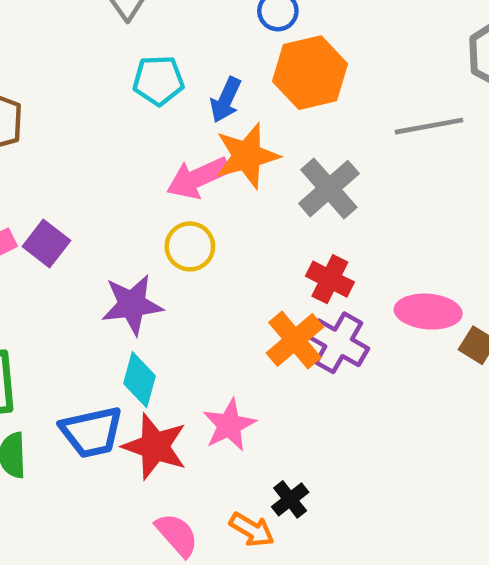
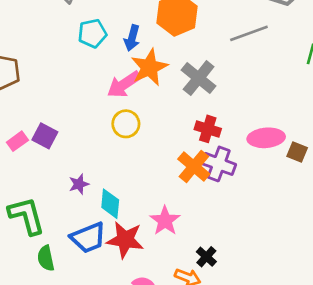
purple star: (132, 305) -> (79, 184), moved, size x0.6

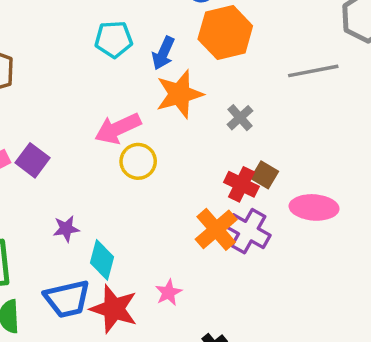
gray cross: (199, 78) -> (240, 118), size x0.6
pink arrow: (124, 84) -> (118, 128), moved
brown square: (297, 152) -> (265, 175), moved
pink star: (165, 221) -> (168, 293), size x0.7

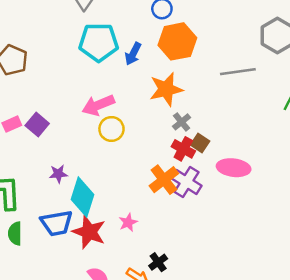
cyan pentagon: (114, 39) -> (99, 42), size x1.5
orange star: (179, 94) -> (166, 89), moved
gray cross: (240, 118) -> (182, 122), moved
cyan diamond: (102, 260) -> (83, 197), size x1.4

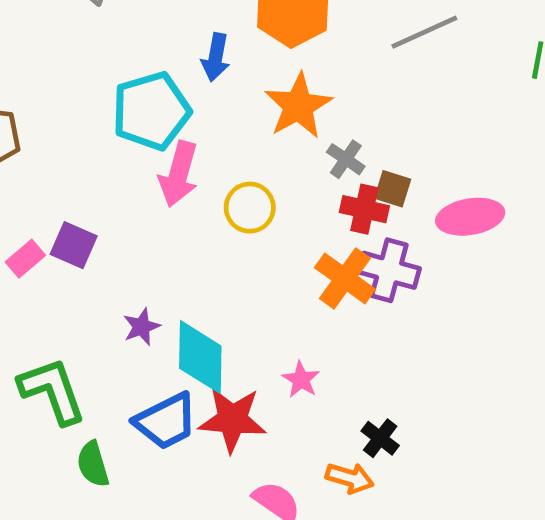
cyan pentagon: (99, 42) -> (151, 111), moved
pink arrow: (98, 105) -> (179, 174), turned -36
yellow circle: (111, 129) -> (250, 208), moved

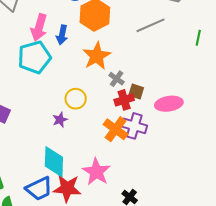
pink arrow: (179, 174) -> (39, 28), moved
red cross: (364, 209) -> (124, 100), turned -30
purple star: (142, 327) -> (60, 120), moved
pink star: (301, 380) -> (96, 172), size x1.8

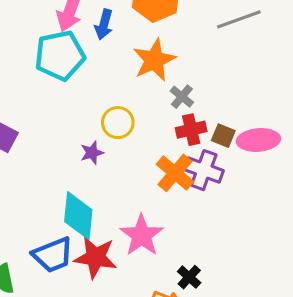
brown square: (136, 91) -> (223, 136), moved

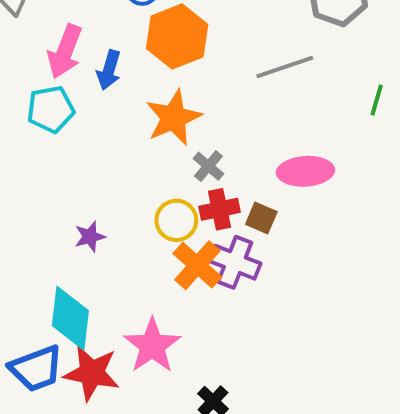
cyan pentagon: (60, 55) -> (51, 109), size x0.7
yellow circle: (118, 123) -> (176, 220), moved
pink ellipse: (258, 140) -> (305, 171), moved

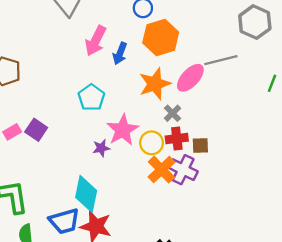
cyan pentagon: (51, 109) -> (91, 97), moved, turned -30
pink ellipse: (305, 171) -> (190, 78), moved, turned -48
brown square: (261, 218) -> (200, 145), turned -30
pink star: (152, 346) -> (123, 130), moved

